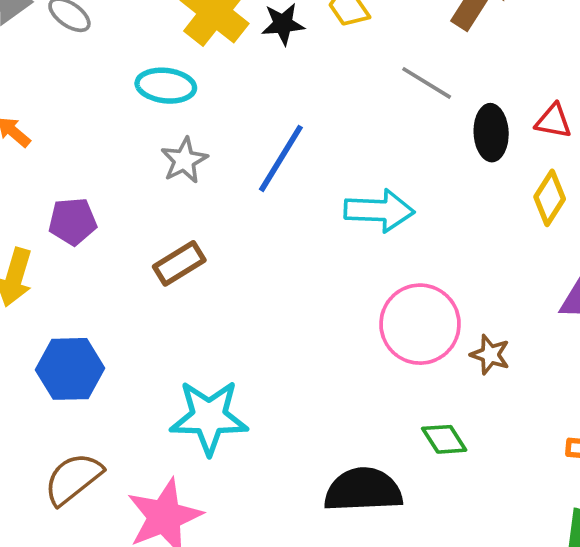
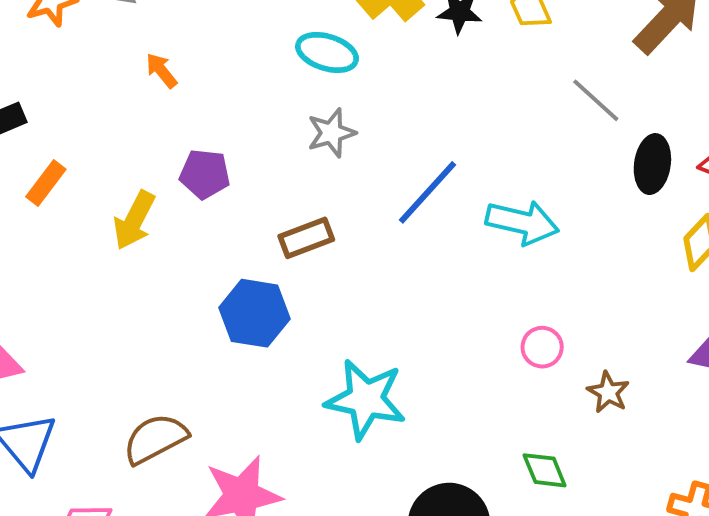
blue line: (281, 158) -> (427, 192), moved
pink circle: (420, 324) -> (542, 347), size x0.5
blue hexagon: (70, 369) -> (255, 313), moved
cyan star: (209, 417) -> (366, 399), moved

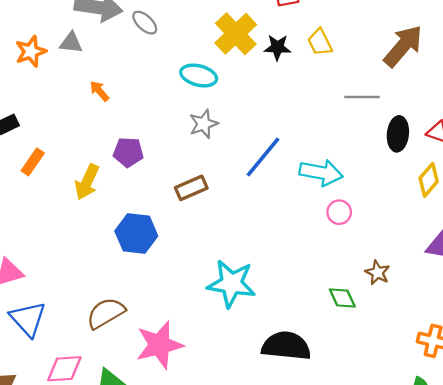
gray line: (596, 100) -> (362, 97), turned -40
blue hexagon: (255, 313) -> (136, 233), moved
pink circle: (542, 347) -> (339, 212), moved
green diamond: (545, 470) -> (342, 298), moved

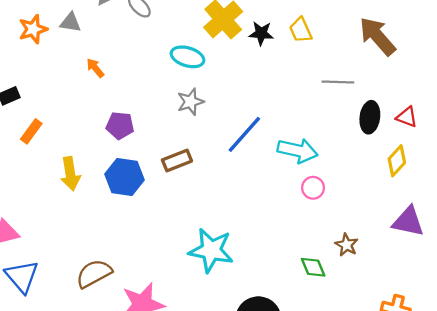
brown arrow: (403, 46) -> (377, 36), turned -84
yellow arrow: (87, 182) -> (70, 174), moved, turned -36
blue hexagon: (136, 233) -> (125, 177), moved

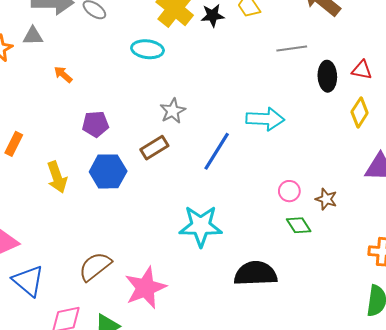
gray star: (190, 102) -> (173, 111), moved
blue line: (244, 134) -> (217, 151), moved
pink circle: (313, 188) -> (289, 191), moved

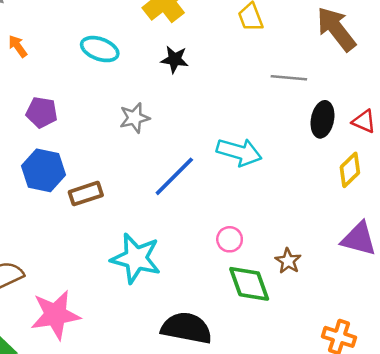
black star: (212, 15) -> (175, 59), moved
cyan ellipse: (147, 49) -> (100, 49), moved
brown rectangle: (154, 148) -> (86, 194), moved
pink circle: (289, 191) -> (230, 239), moved
green diamond: (299, 225) -> (249, 284), size x1.5

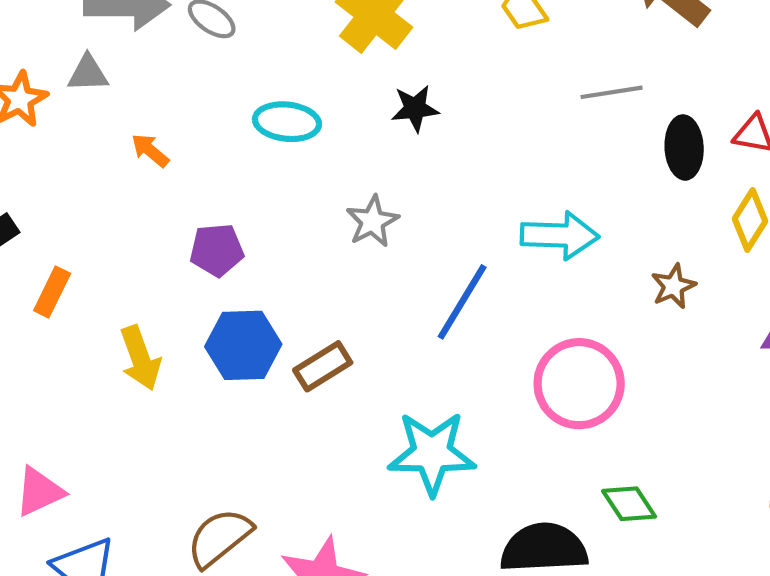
pink circle: (230, 239) -> (579, 384), size x2.0
brown star: (288, 261) -> (673, 286), moved, turned 30
green diamond: (249, 284) -> (629, 504), moved, size x0.7

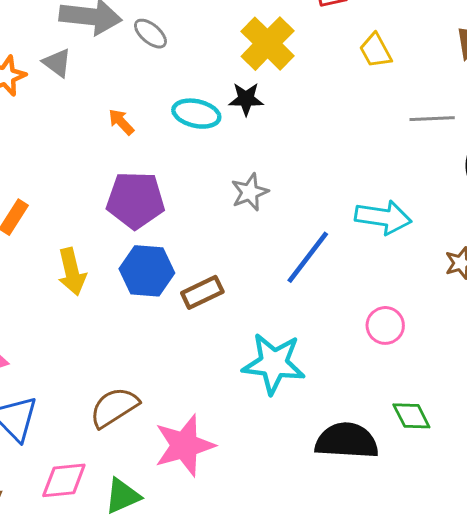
gray triangle: (88, 73) -> (57, 63), turned 32
black star: (415, 108) -> (246, 99), moved
orange arrow: (150, 150) -> (121, 122), moved
purple pentagon: (217, 250) -> (136, 200), size x1.5
pink circle: (579, 384) -> (385, 325), size x0.6

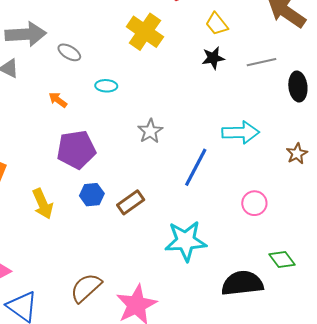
gray ellipse: (150, 34) -> (69, 52), moved
black star: (246, 99) -> (213, 58), moved
cyan ellipse: (196, 114) -> (106, 86), size x0.7
blue hexagon: (147, 271) -> (92, 195), size x0.7

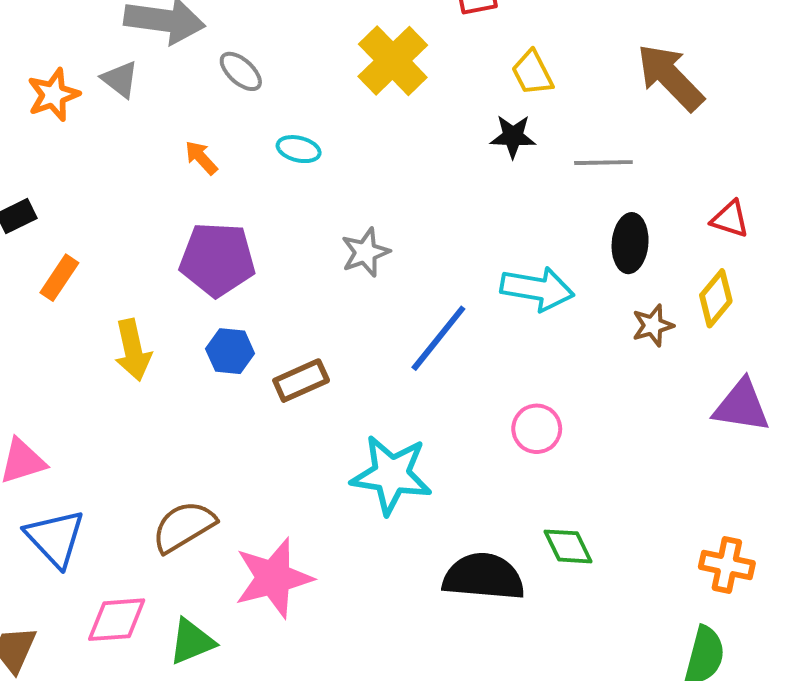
black ellipse: (298, 87) -> (630, 243), moved
brown star: (297, 154) -> (653, 325), moved

